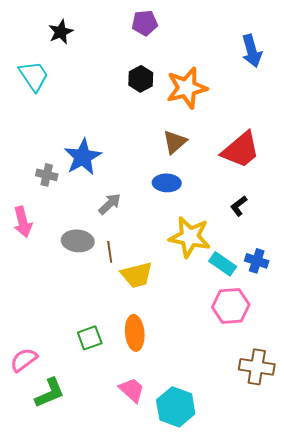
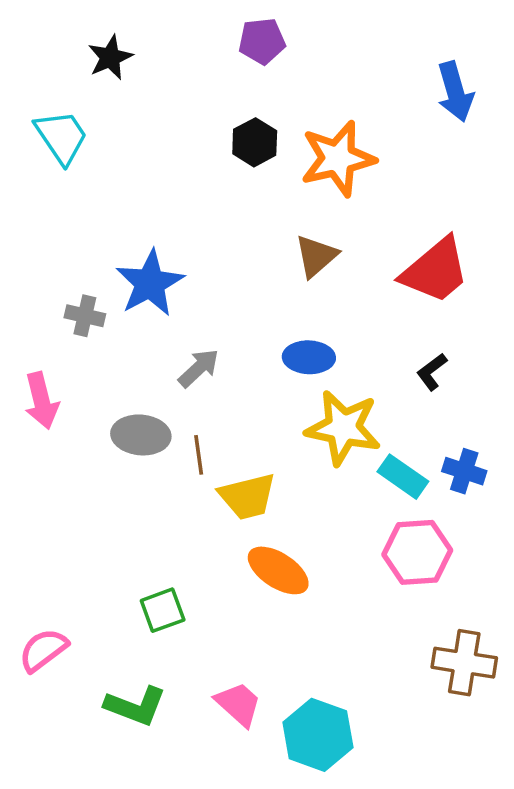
blue ellipse: (167, 183) -> (309, 357), moved
orange ellipse: (135, 333) -> (278, 570), moved, turned -52
green L-shape: (50, 393) -> (135, 706), moved, turned 44

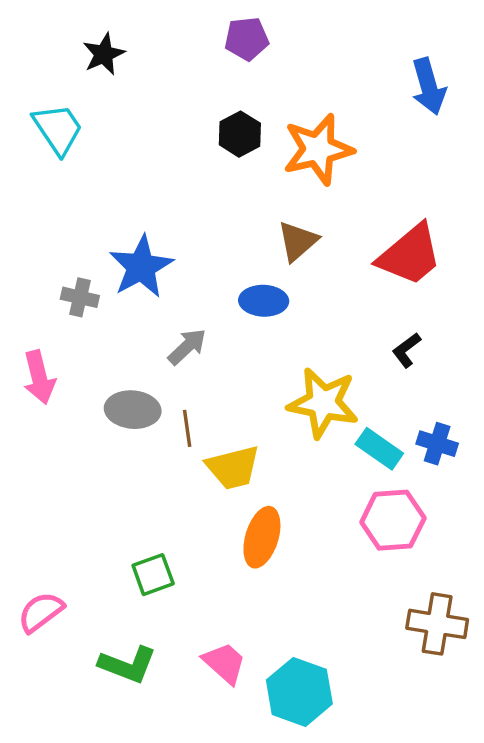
blue ellipse: (309, 357) -> (264, 301), moved
orange ellipse: (278, 570) -> (262, 537), turned 74

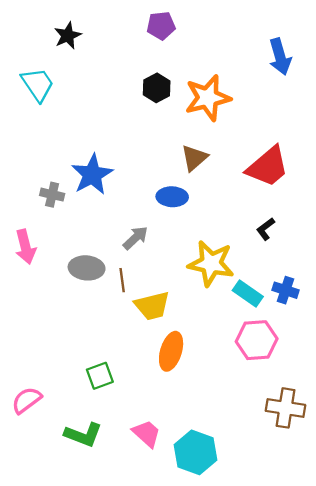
gray arrow: (187, 347) -> (135, 238), moved

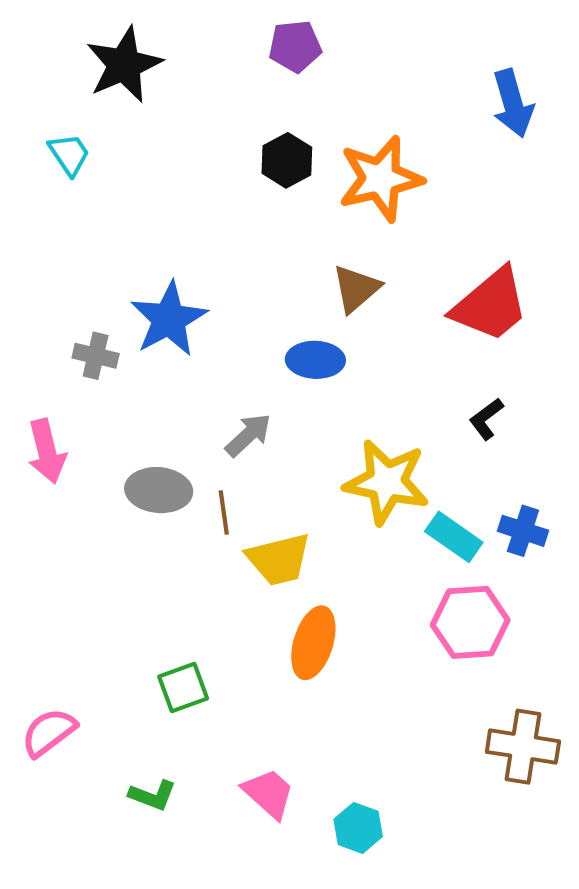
black star: (68, 36) -> (124, 65), size x1.5
cyan trapezoid: (38, 84) -> (69, 154), size x0.7
green L-shape: (83, 435) -> (153, 795), size x0.7
cyan hexagon: (195, 452) -> (358, 828), size x0.6

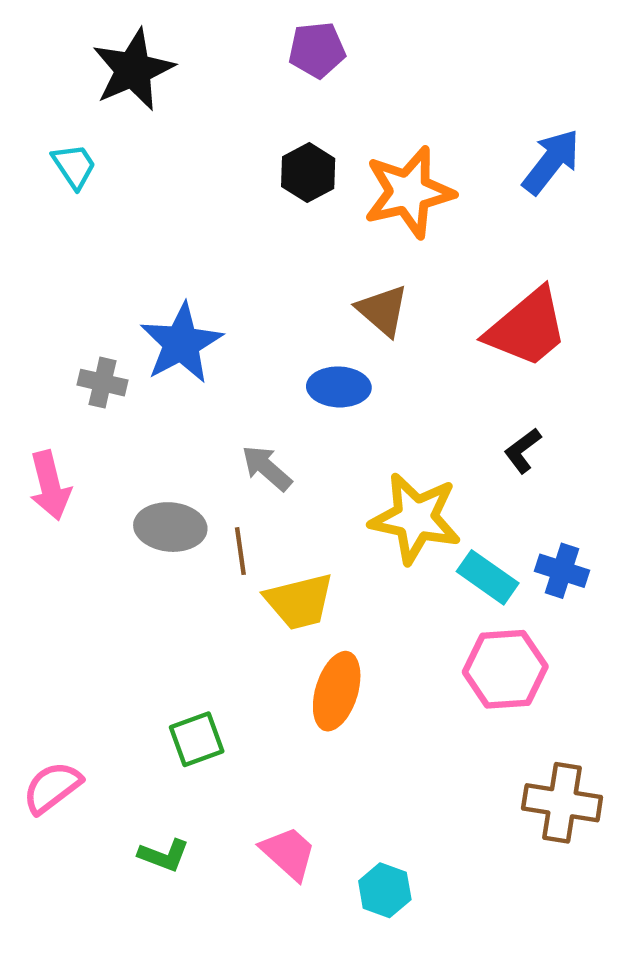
blue arrow: (513, 103) -> (551, 162), moved, turned -126
brown triangle: (356, 289) -> (383, 310), turned -38
gray arrow: (248, 435) -> (267, 468), turned -96

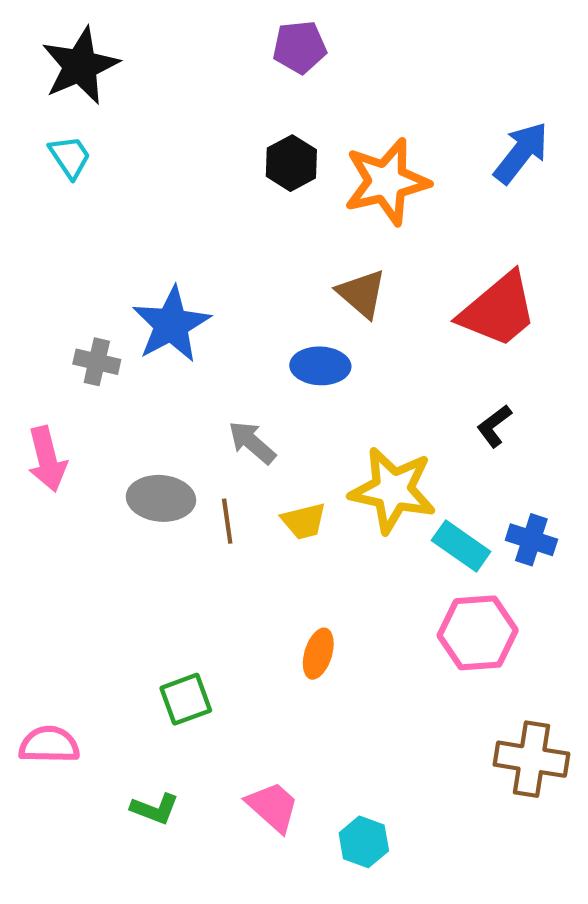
black star: (133, 70) -> (80, 66), moved
yellow trapezoid: (299, 601) -> (304, 521), moved, size x0.7
orange ellipse: (337, 691) -> (318, 654), size x0.7
pink semicircle: (52, 787) -> (49, 745), turned 38

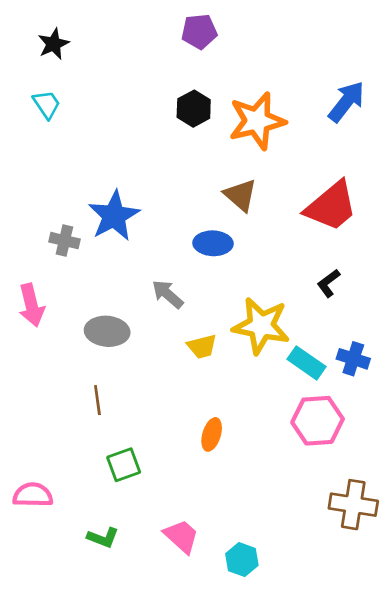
black star: (80, 66) -> (53, 44), size x0.6
brown line: (227, 521) -> (97, 400), moved

